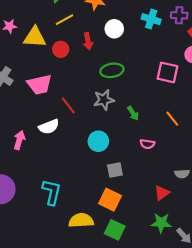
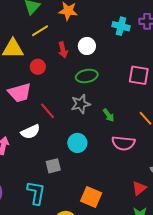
white circle: (114, 29) -> (87, 46), moved
red circle: (61, 49) -> (38, 67), moved
pink semicircle: (147, 144) -> (123, 143), size x1.6
gray square: (115, 170) -> (53, 166), moved

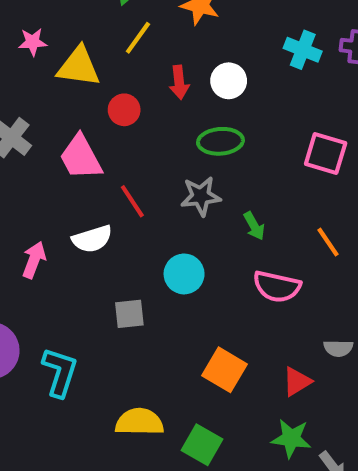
yellow line: (40, 31) -> (138, 38), turned -30
pink trapezoid: (20, 93) -> (81, 157), turned 70
cyan L-shape: (36, 193) -> (60, 372), moved
orange square: (91, 197) -> (224, 370), moved

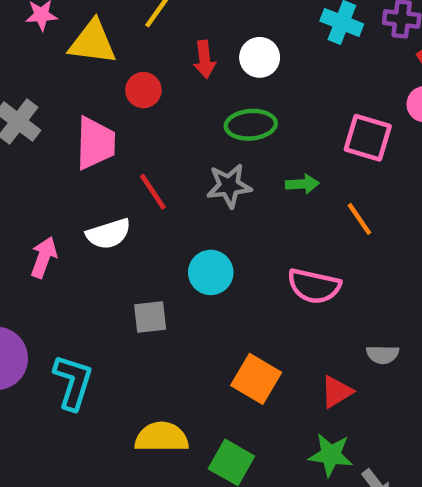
pink trapezoid: (81, 157) -> (95, 143), turned -150
green arrow: (254, 226) -> (302, 184), moved, turned -64
orange line: (328, 242) -> (359, 219), moved

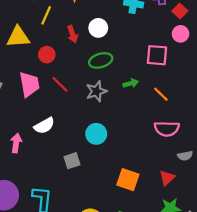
red line: (153, 192) -> (60, 84), moved
pink semicircle: (314, 286) -> (167, 129), moved

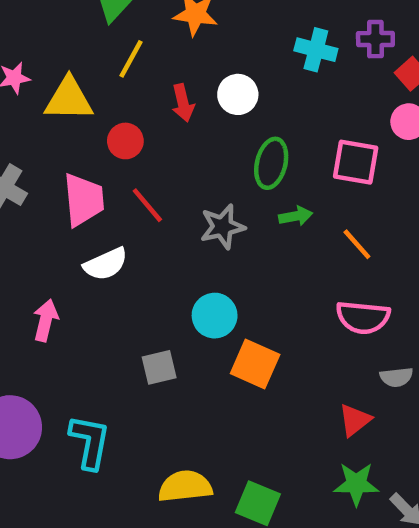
green ellipse: (101, 60) -> (271, 163), moved, turned -65
white semicircle: (44, 126) -> (106, 264), moved
orange square: (128, 180) -> (255, 364), moved

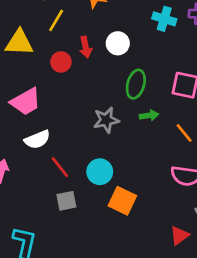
red circle: (125, 141) -> (61, 62), moved
pink trapezoid: (84, 200) -> (26, 102), turned 64
red line: (147, 205) -> (60, 167), moved

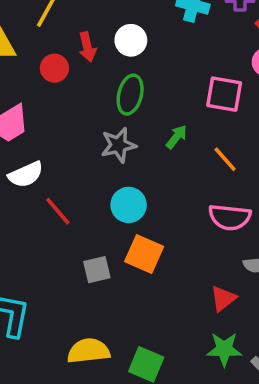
green ellipse: (136, 84) -> (130, 95), moved
green arrow: (149, 115) -> (177, 137), turned -42
cyan circle: (100, 172) -> (129, 205), moved
gray square: (66, 201) -> (97, 270), moved

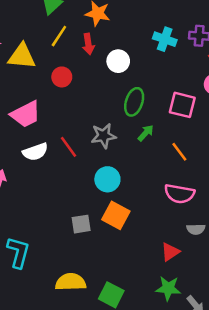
red arrow: (87, 47) -> (88, 44), moved
green ellipse: (130, 95) -> (134, 102), moved
red line: (58, 211) -> (68, 147), moved

